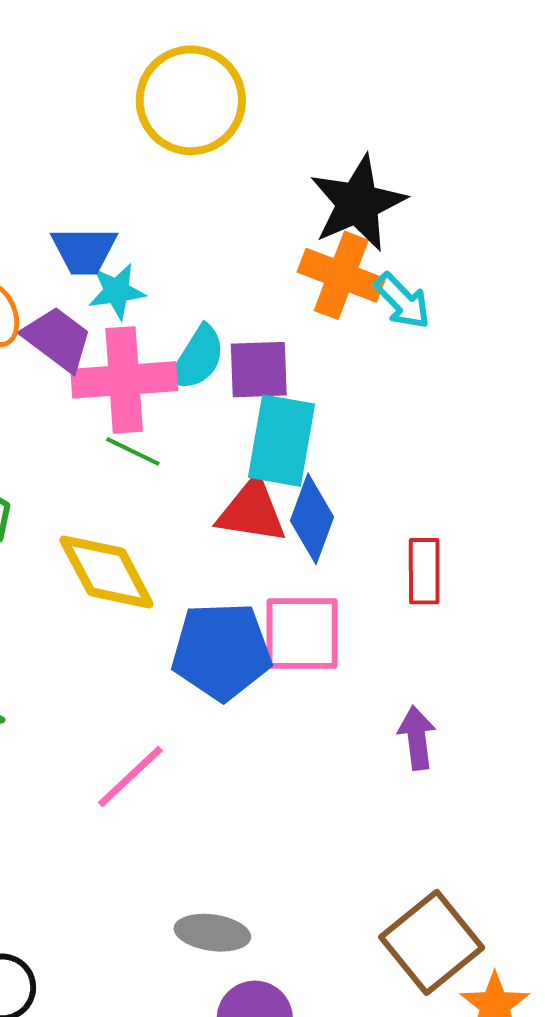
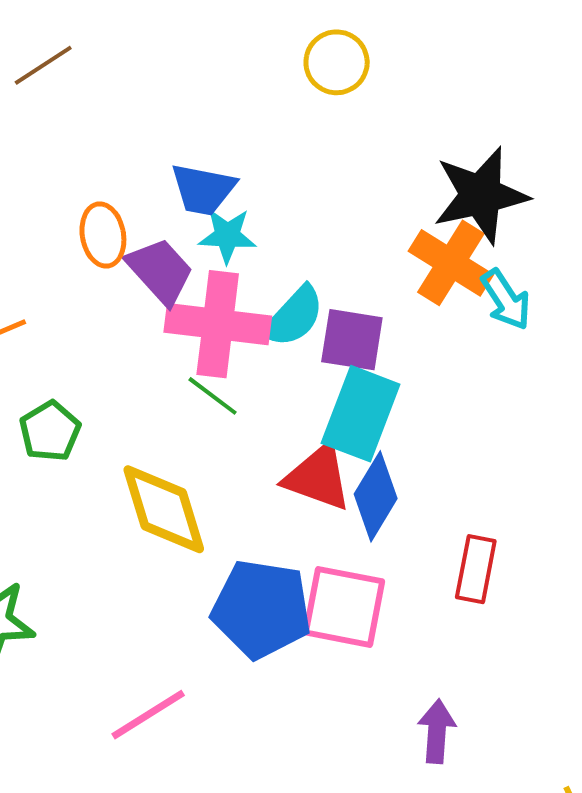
yellow circle: (191, 100) -> (337, 62), size x0.6

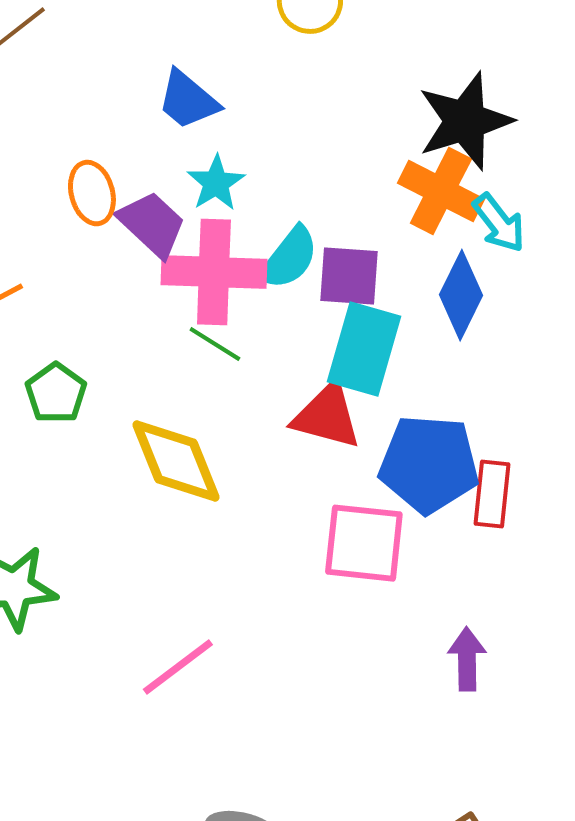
blue trapezoid: (203, 189) -> (188, 100), moved, turned 34
cyan star: (227, 236) -> (216, 183), turned -30
blue diamond: (376, 496) -> (461, 295), moved
blue pentagon: (262, 609) -> (429, 464), moved

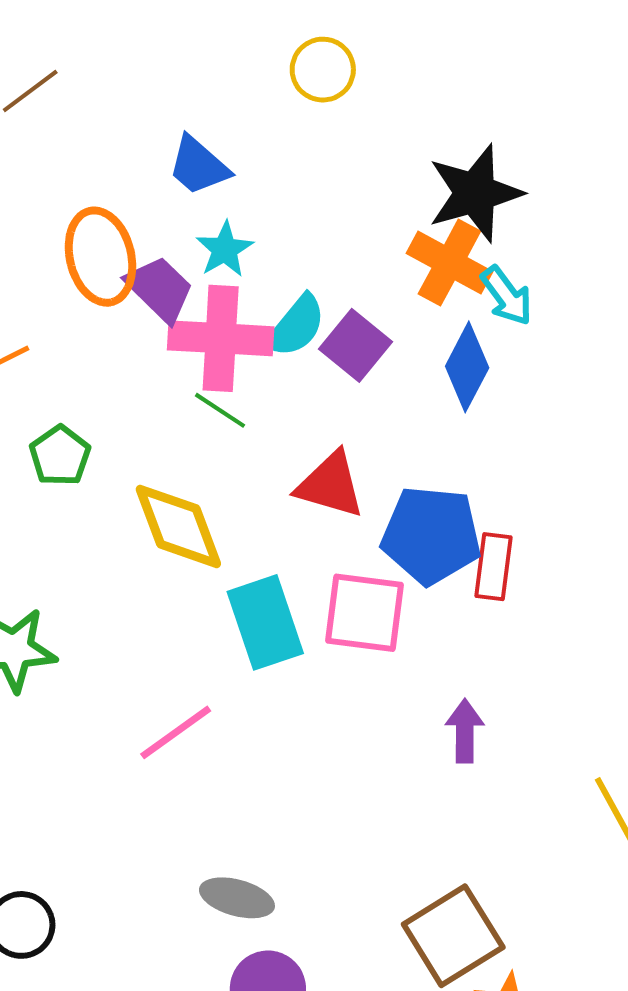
orange ellipse: (92, 193) -> (100, 257), size x1.5
purple square: (349, 276) -> (356, 345), turned 34
cyan rectangle: (364, 349) -> (265, 622), moved, turned -36

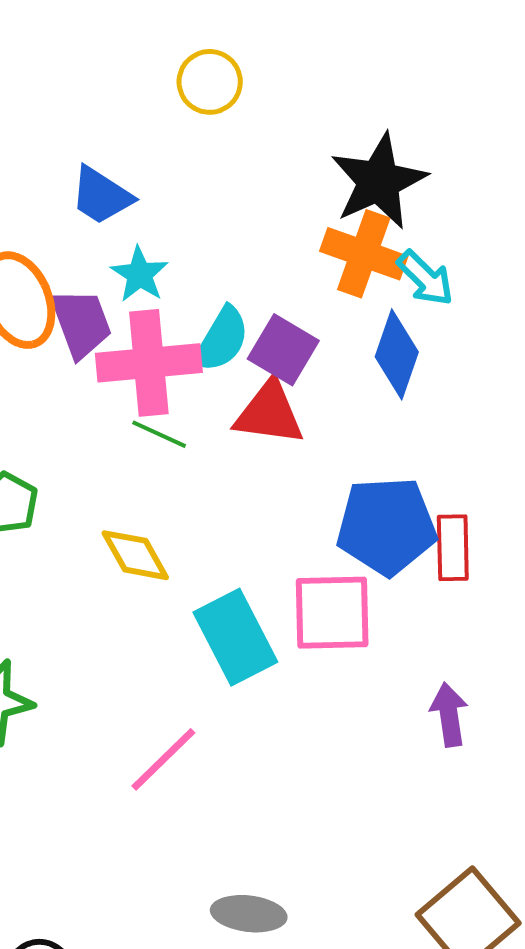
purple trapezoid: (160, 289) -> (81, 323), turned 34
red triangle: (330, 485) -> (269, 413), moved
yellow diamond: (178, 526) -> (135, 555), size x0.7

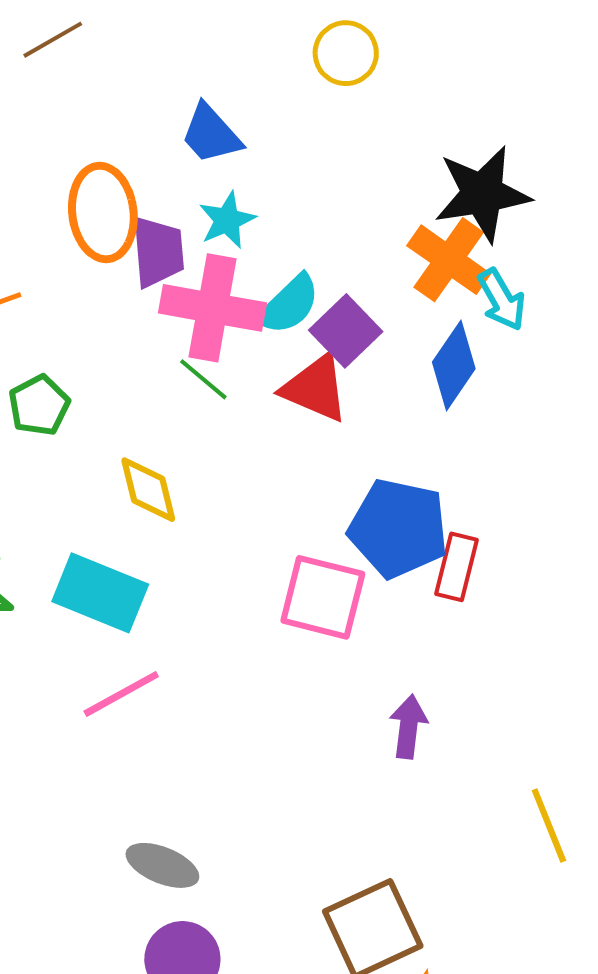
cyan rectangle: (235, 637) -> (100, 593), moved, turned -56

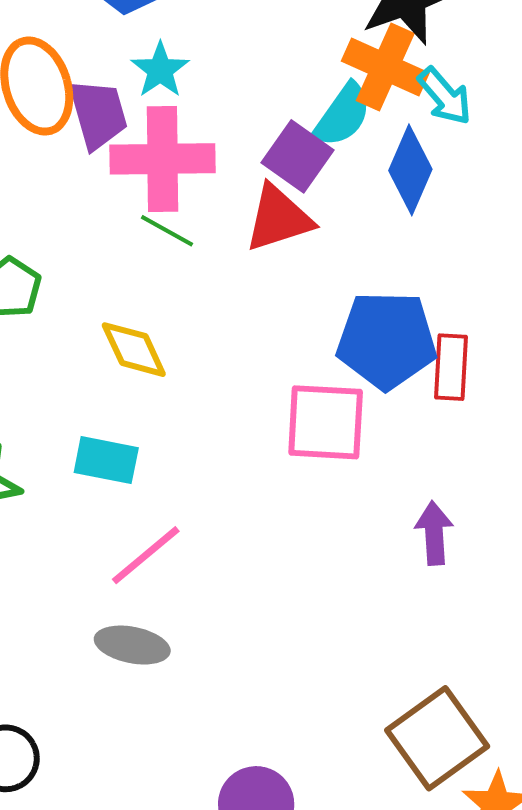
cyan semicircle: (289, 305) -> (343, 115), moved
red triangle: (315, 388) -> (279, 218), turned -30
cyan rectangle: (100, 593) -> (106, 460), size x0.7
gray ellipse: (162, 865) -> (132, 645), moved

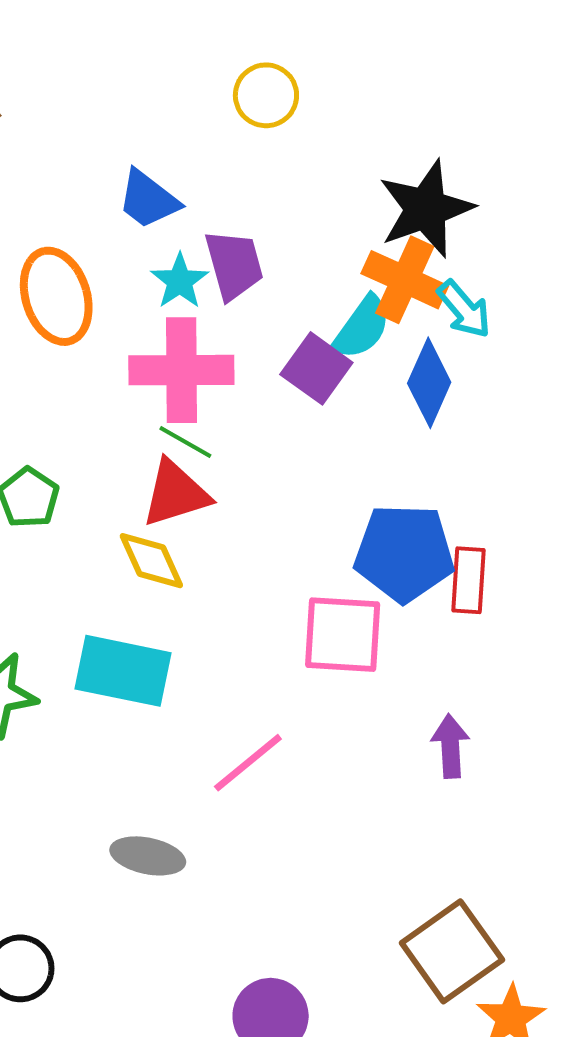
purple trapezoid: (98, 114) -> (234, 265), moved
red triangle: (279, 218) -> (176, 493), moved
cyan rectangle: (106, 460) -> (123, 671), size x1.5
pink line: (146, 555) -> (248, 763), moved

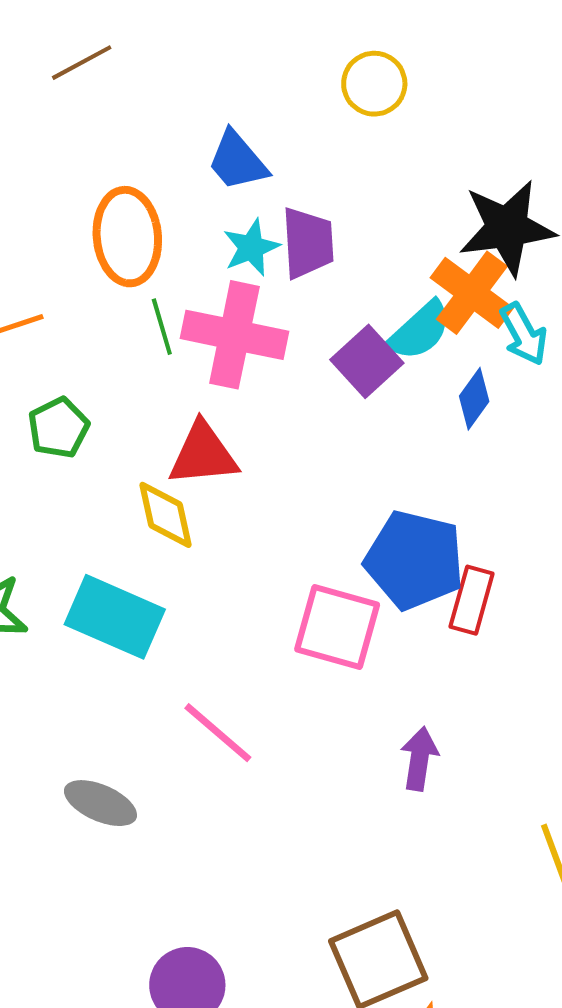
blue diamond: (429, 383) -> (474, 399), size x0.7
green line: (185, 442) -> (162, 327), moved, turned 32
pink line: (248, 763) -> (218, 733), turned 68

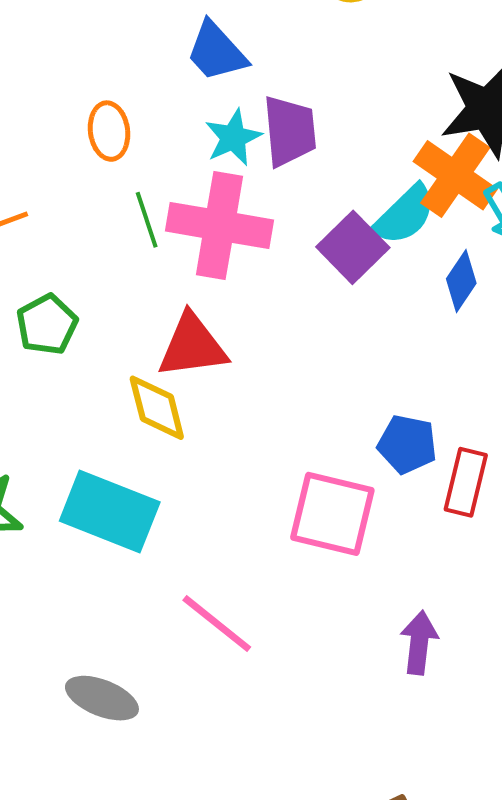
orange ellipse: (127, 237) -> (109, 131), size x0.6
blue pentagon: (414, 560) -> (407, 444), size x0.6

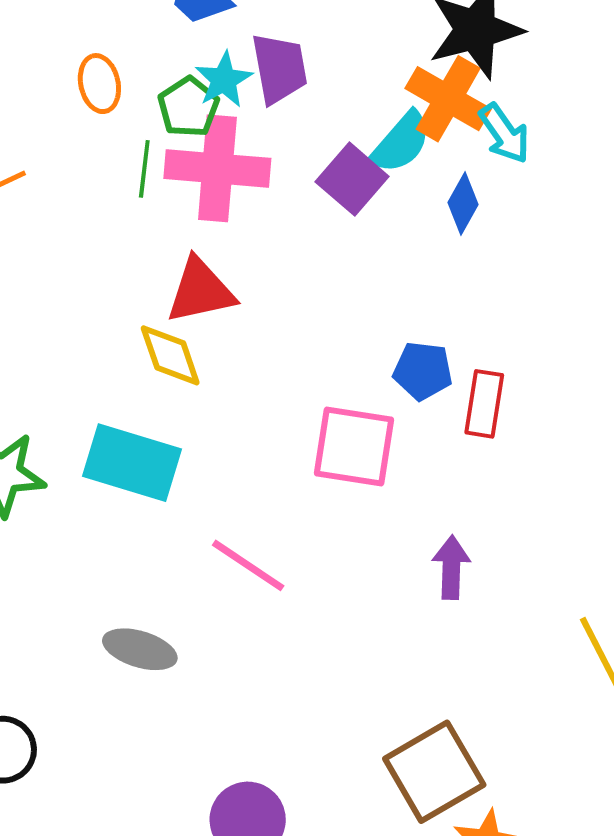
green line: (147, 220) -> (144, 169), turned 30
green pentagon: (47, 325) -> (188, 107), moved

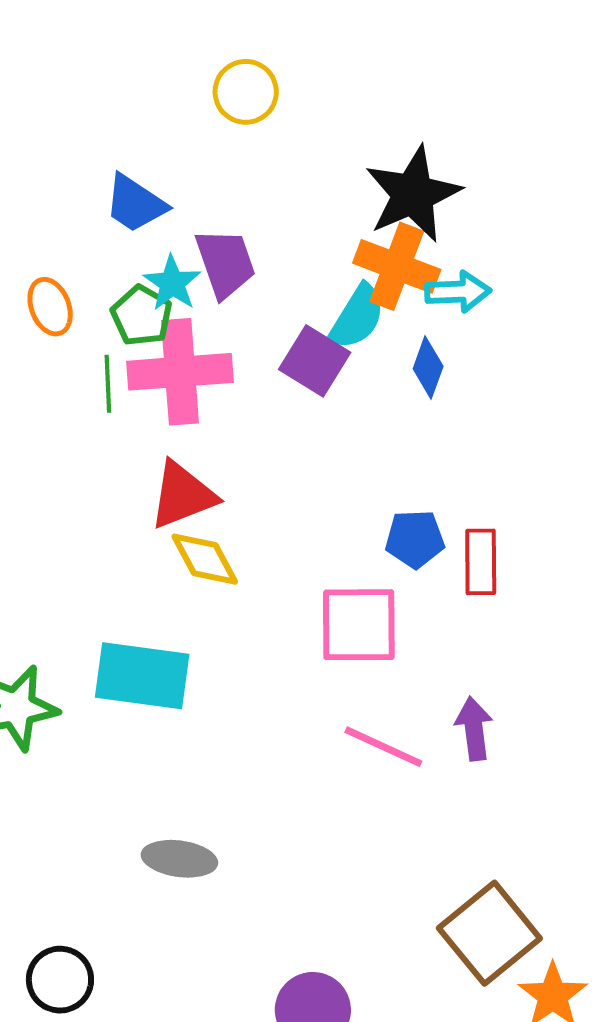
cyan arrow: (504, 133) -> (458, 292), turned -48
yellow diamond: (170, 355) -> (205, 559), moved
pink line: (248, 565) -> (383, 747), moved

